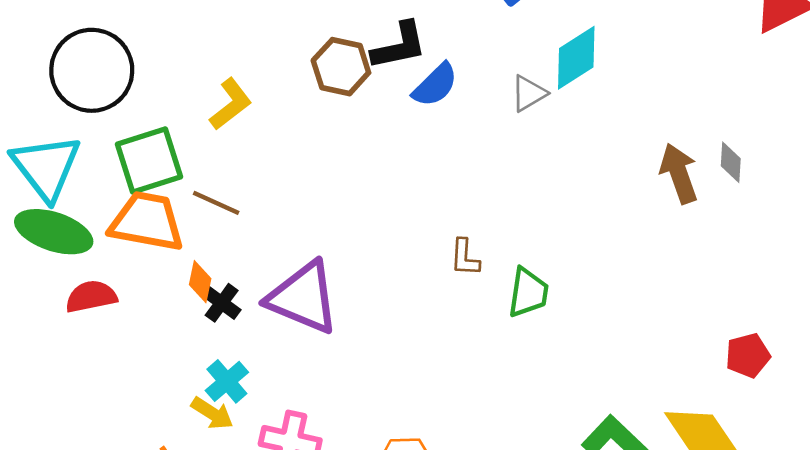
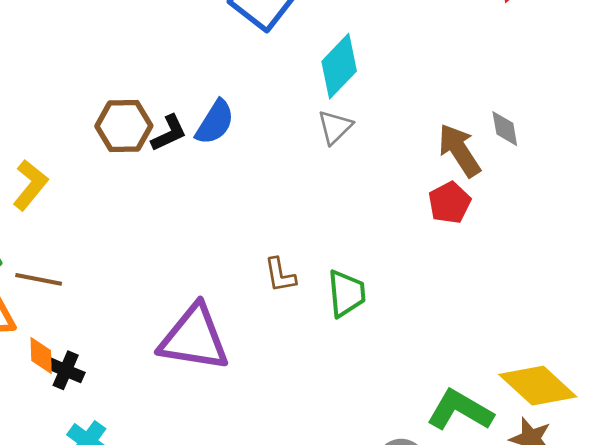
black L-shape: (399, 46) -> (169, 133), moved, size x0.7
gray triangle: (529, 93) -> (335, 127), moved
purple triangle: (303, 298) -> (194, 338), moved
red pentagon: (748, 355) -> (449, 203), moved

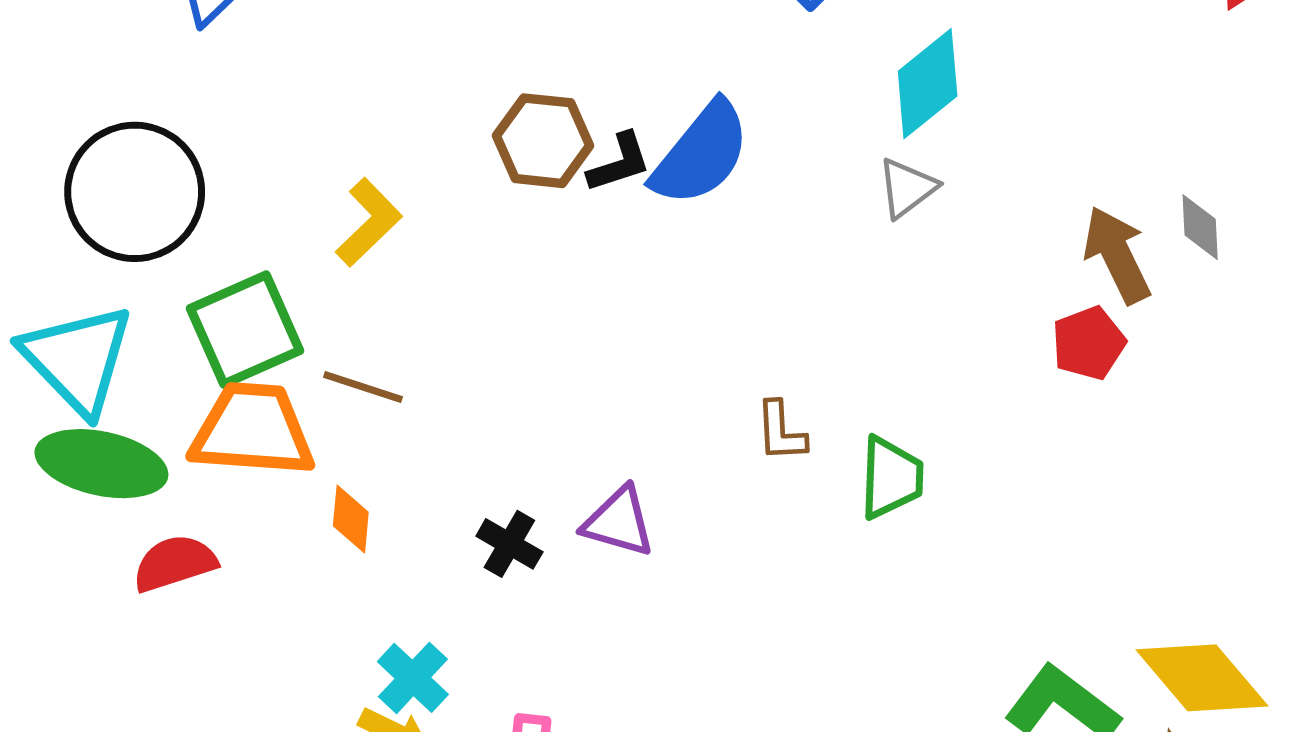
blue semicircle: (215, 122) -> (701, 154), size x1.4
purple triangle: (194, 338) -> (619, 522), size x0.6
black cross: (66, 370) -> (509, 544), moved

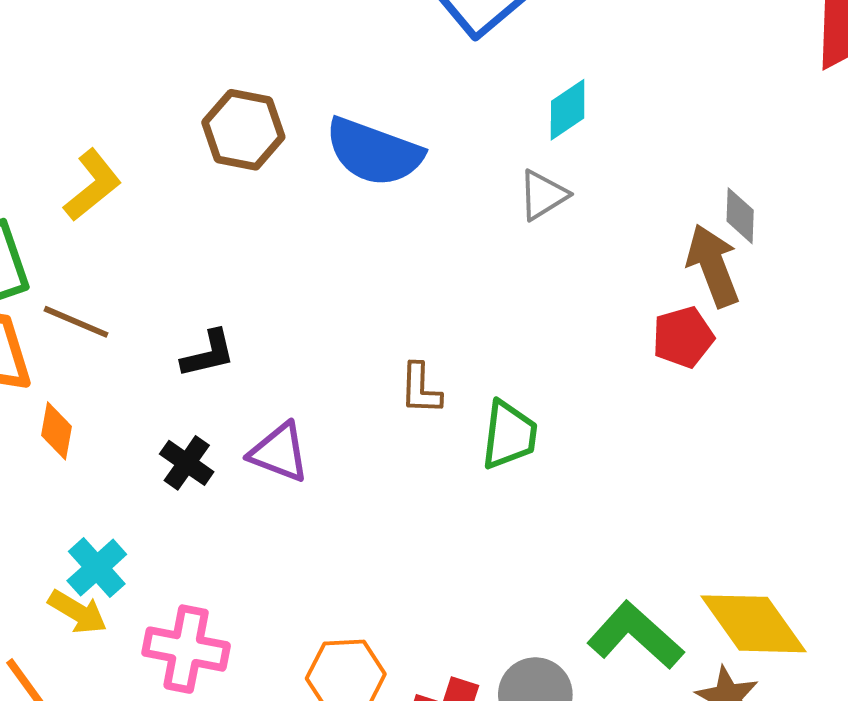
cyan diamond: (928, 84) -> (568, 110), size x0.7
blue semicircle: (701, 154) -> (374, 152), turned 66
black L-shape: (619, 163) -> (208, 354), moved
gray diamond: (1200, 227) -> (740, 216), moved

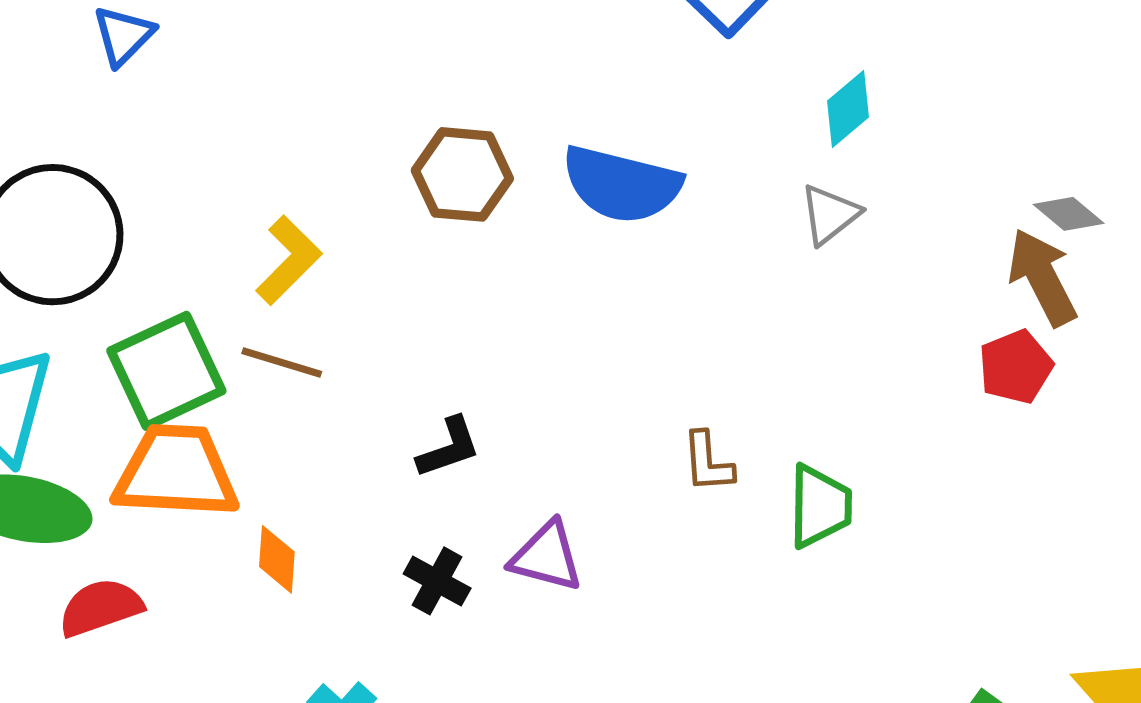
gray diamond: (740, 216) -> (1069, 214), turned -46
brown line: (76, 322) -> (282, 363), moved

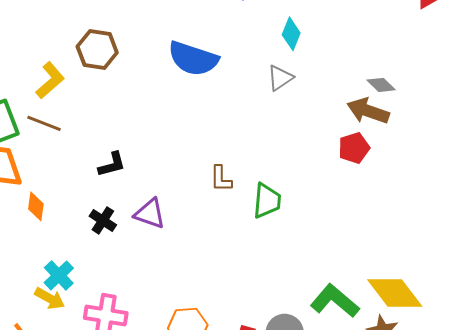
cyan diamond: (848, 109) -> (291, 34), turned -32
brown hexagon: (462, 174) -> (97, 49), moved
brown arrow: (1042, 277) -> (368, 111), turned -48

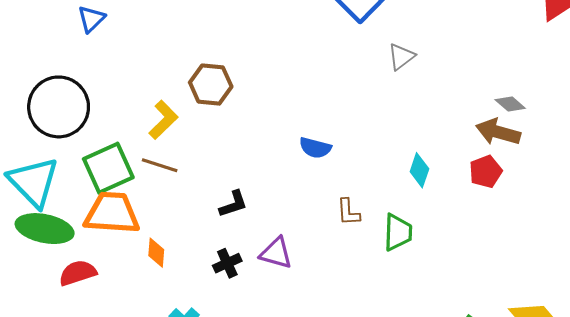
cyan diamond: (291, 34) -> (419, 170), moved
blue semicircle: (193, 59) -> (315, 148), moved, size x0.6
gray triangle: (280, 78) -> (401, 57), moved
black cross: (103, 220) -> (227, 263), turned 36

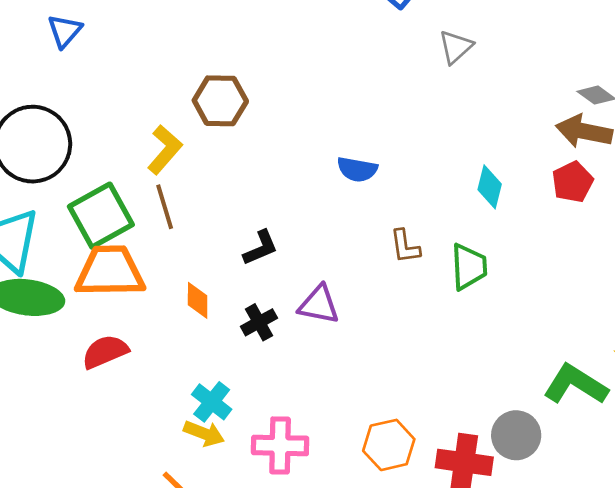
brown line: (160, 165) -> (165, 207), turned 60
orange diamond: (156, 253) -> (198, 300), moved
red semicircle: (78, 273) -> (105, 352), moved

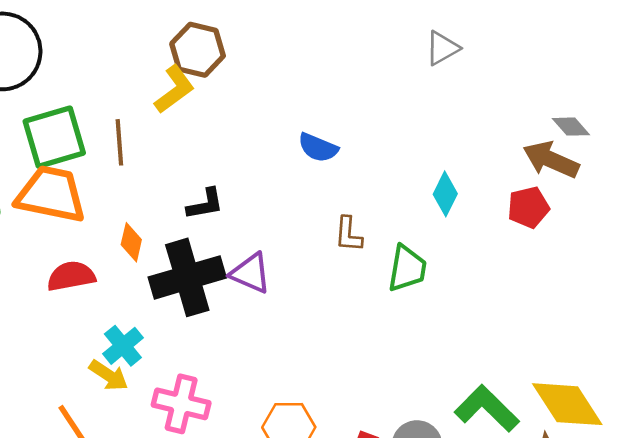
yellow L-shape: (165, 150) -> (174, 89), moved
black cross: (259, 322) -> (187, 277), size x2.0
red semicircle: (105, 352) -> (71, 276), moved

